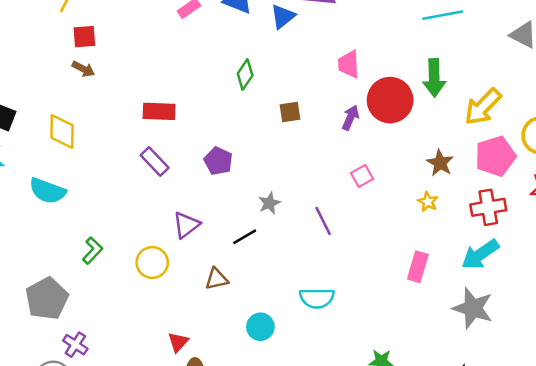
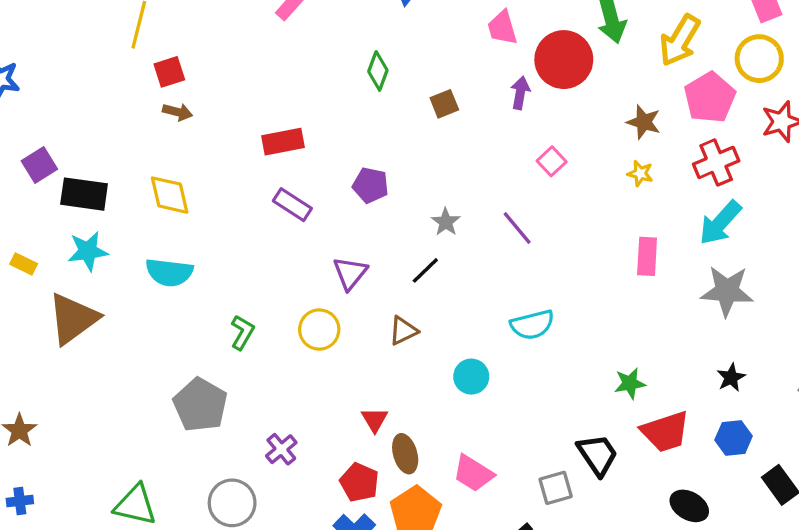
purple cross: (75, 345) -> (281, 449), moved, turned 30

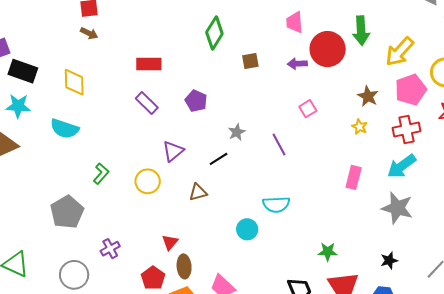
green diamond: (378, 71) -> (214, 33), size x1.4
purple arrow: (520, 93) -> (297, 64), turned -114
cyan circle: (471, 377) -> (247, 229), moved

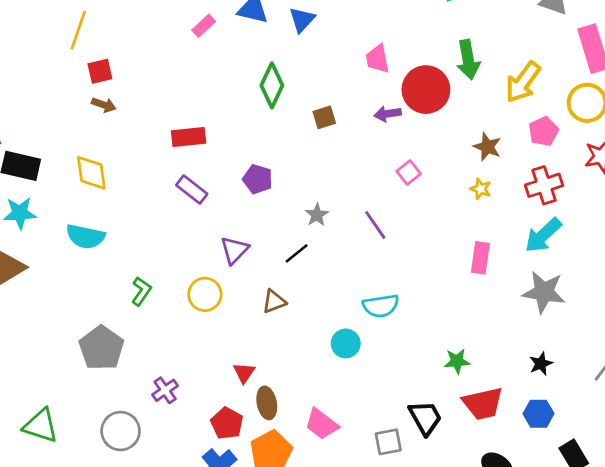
pink pentagon: (411, 90) -> (544, 131), size x0.7

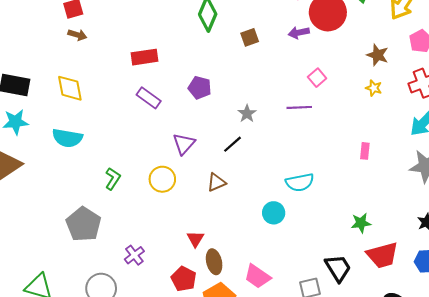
purple line: (375, 225) -> (299, 107), moved, turned -55
pink rectangle: (480, 258) -> (365, 151), moved, size x0.7

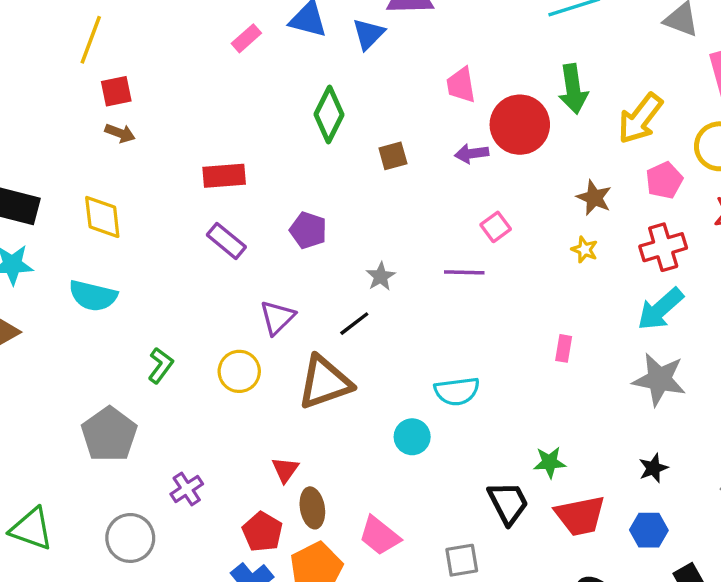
brown triangle: (216, 182) -> (325, 382), size x1.8
black trapezoid: (338, 268) -> (508, 503), moved

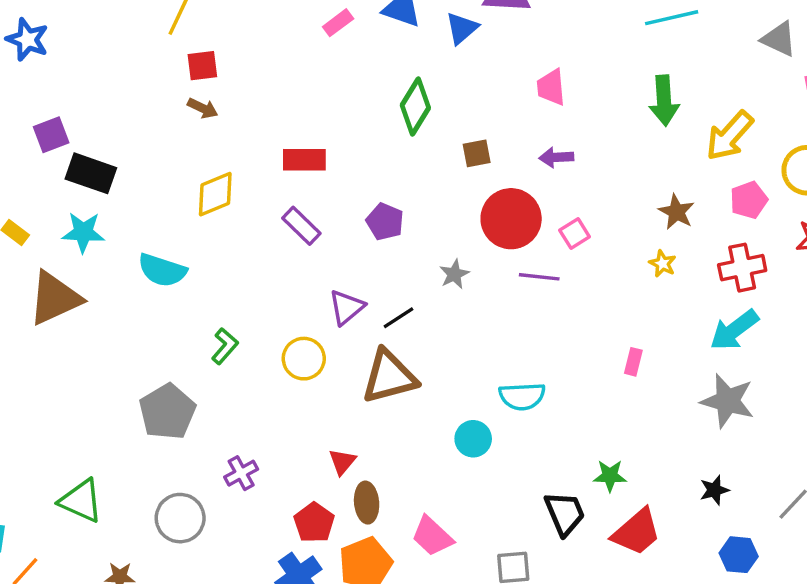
red circle: (520, 125) -> (511, 219), moved
yellow diamond: (102, 217) -> (215, 194), moved, turned 69
black line: (354, 324) -> (399, 318), moved
red trapezoid: (580, 516) -> (636, 532), turned -34
blue hexagon: (649, 530) -> (739, 555), moved

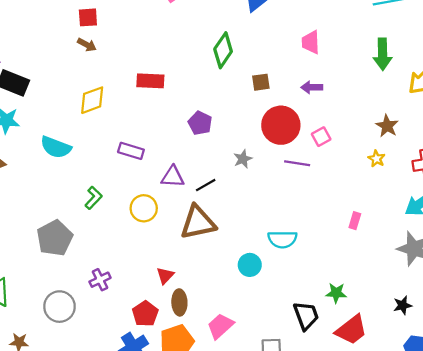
purple rectangle: (301, 226) -> (131, 151), moved, turned -30
purple triangle: (347, 307) -> (173, 177), turned 40
pink trapezoid: (432, 536) -> (220, 326), turned 92

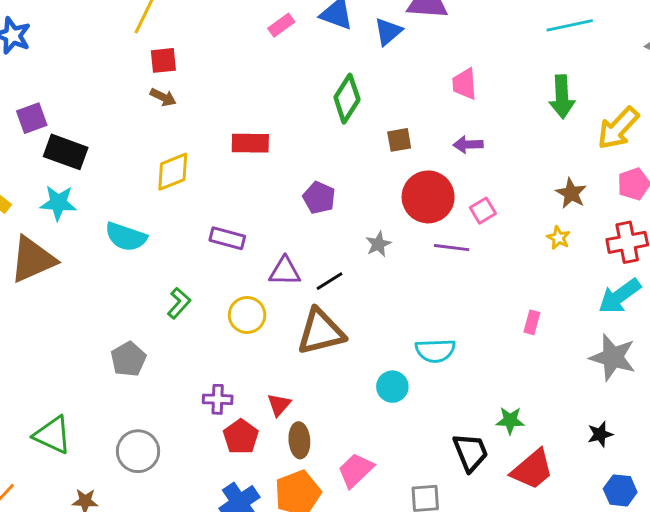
gray pentagon: (55, 238) -> (128, 359), size x0.7
purple cross: (100, 280) -> (218, 399), moved, turned 30
red pentagon: (145, 314) -> (241, 437), moved

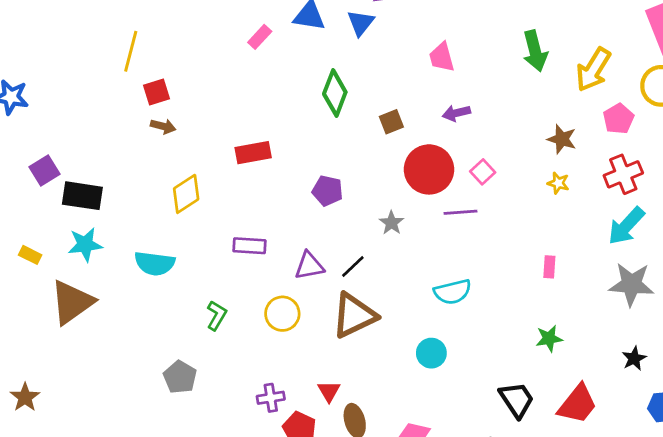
cyan semicircle: (435, 351) -> (453, 292), moved
green star: (510, 420) -> (549, 338), moved

